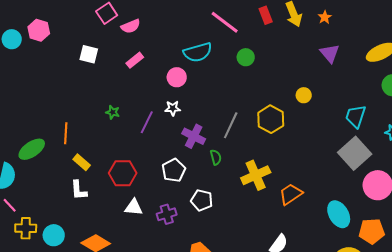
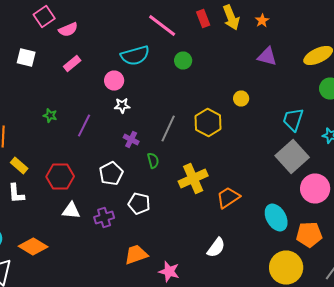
purple triangle: (330, 53) -> (267, 56), turned -35
white star: (173, 108) -> (122, 106), moved
purple cross: (194, 136) -> (131, 140), size x0.7

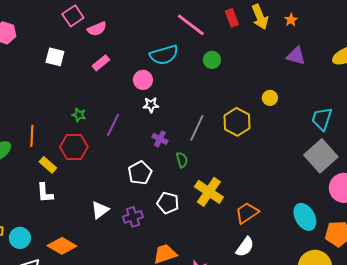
red hexagon: (60, 176) -> (74, 147), moved
yellow cross: (193, 178) -> (209, 192), moved, turned -32
orange trapezoid: (228, 198) -> (247, 213), moved
white triangle: (71, 210) -> (100, 210), turned -42

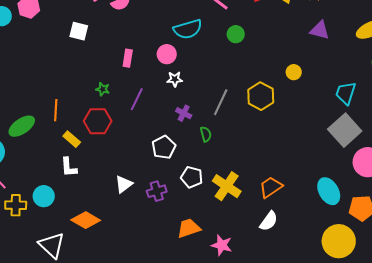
pink rectangle: (101, 63) -> (128, 58), moved, turned -42
yellow cross: (209, 192) -> (227, 186), moved
cyan circle: (20, 238) -> (44, 196), moved

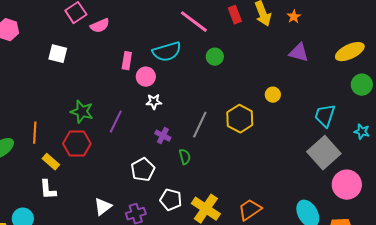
pink rectangle: (128, 58) -> (127, 61), moved
green star: (103, 89) -> (82, 112), size x1.6

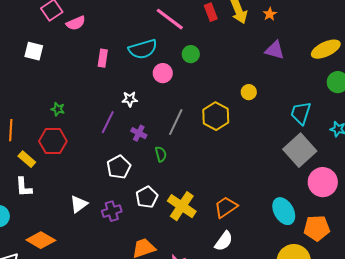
pink circle: (146, 77) -> (163, 73), moved
green star: (82, 112) -> (58, 109), size x0.6
purple line: (116, 122) -> (108, 122), moved
white pentagon: (171, 200) -> (147, 197), turned 30

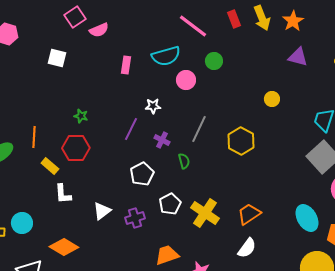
orange star: (270, 14) -> (293, 21), size x1.5
yellow hexagon: (216, 116) -> (241, 141), moved
white L-shape: (24, 187) -> (63, 194), moved

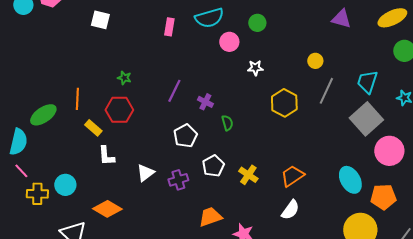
white star: (153, 106) -> (255, 68), moved
gray line: (199, 129) -> (326, 91), moved
yellow cross: (205, 213) -> (248, 175), size x0.7

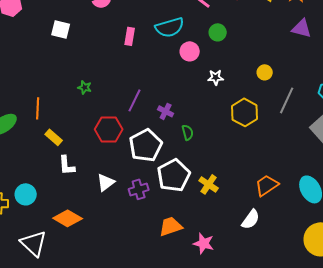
yellow circle: (315, 61) -> (265, 72), moved
red hexagon: (119, 110) -> (109, 129), moved
white pentagon: (185, 136) -> (146, 145), size x1.4
white pentagon: (213, 166) -> (174, 175), size x1.5
orange trapezoid: (292, 176) -> (267, 185), moved

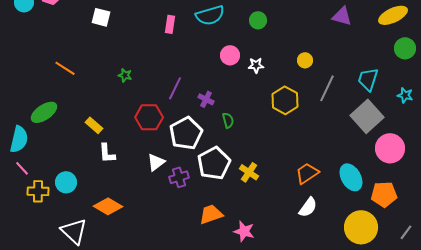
pink circle: (190, 51) -> (230, 55), moved
orange line: (38, 108) -> (65, 68), moved, turned -60
white triangle: (106, 182) -> (156, 162), moved
white semicircle: (251, 219) -> (308, 207), moved

